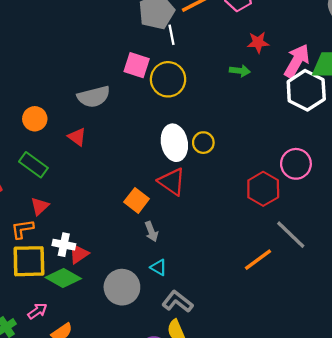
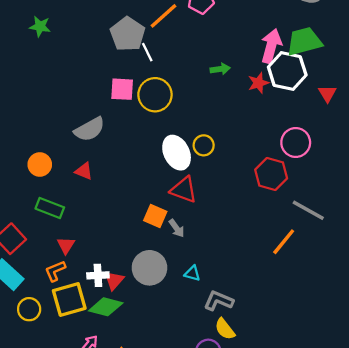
red star: (258, 42) -> (258, 83), moved
gray arrow: (151, 232) -> (177, 228), moved
gray circle: (122, 287) -> (149, 268), moved

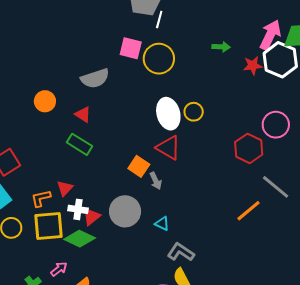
white line: (147, 52) -> (159, 20), turned 30
green rectangle: (50, 208) -> (79, 144), moved
red triangle: (66, 245) -> (65, 188), moved

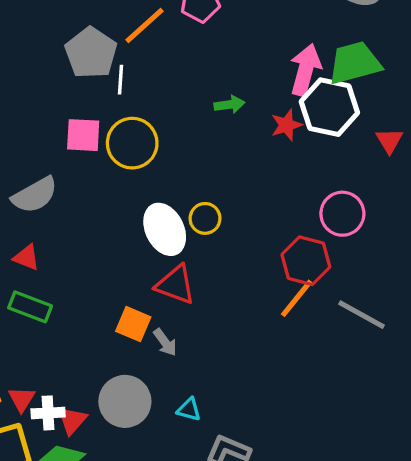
red triangle: (65, 188) -> (22, 399), moved
orange line: (249, 211) -> (297, 298), moved

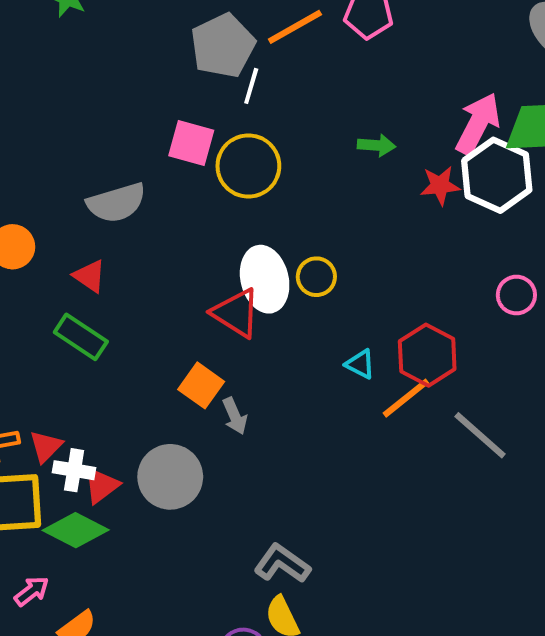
pink circle: (342, 214) -> (516, 295), moved, size x0.7
red triangle: (176, 285) -> (236, 313), moved
cyan triangle: (189, 410) -> (360, 364), moved

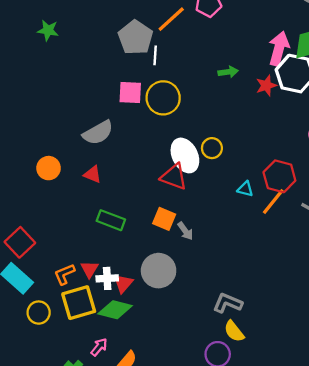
green rectangle: (81, 337) -> (111, 220), moved

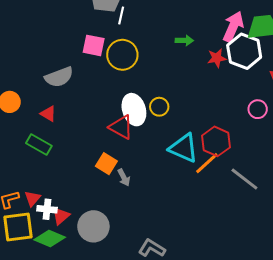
cyan triangle: (245, 189) -> (183, 148), size x2.0
green rectangle: (111, 220) -> (39, 144), moved
gray circle: (159, 271) -> (93, 226), moved

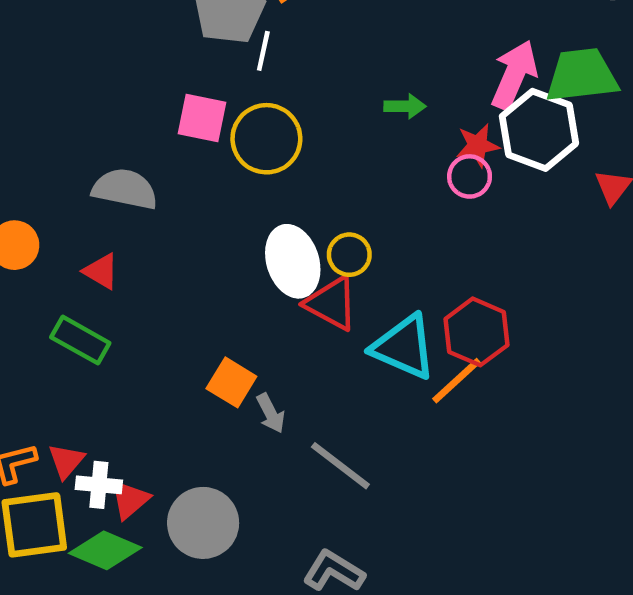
gray semicircle: (59, 77) -> (125, 189), turned -148
pink circle: (258, 109) -> (470, 176), moved
red triangle: (121, 127) -> (331, 303), moved
gray line: (244, 179) -> (340, 466), moved

